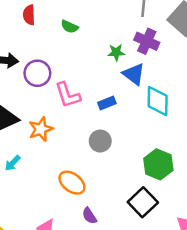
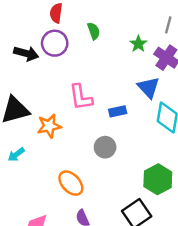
green semicircle: (70, 27) -> (94, 31), turned -144
green star: (116, 52) -> (138, 44), moved, turned 30
purple circle: (37, 73) -> (55, 43), moved

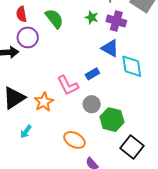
green semicircle: (94, 31) -> (54, 19), size x1.5
pink L-shape: (81, 97) -> (68, 85), moved
green hexagon: (158, 179) -> (112, 120), moved

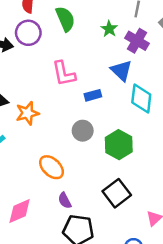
pink L-shape: (68, 85) -> (64, 74), moved
green hexagon: (112, 120) -> (119, 145), moved

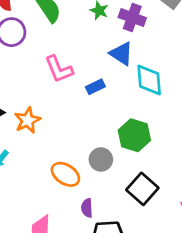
gray circle: (83, 131) -> (101, 159), moved
purple semicircle: (65, 200) -> (87, 208), turned 35

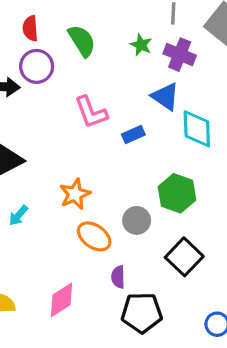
orange star: (28, 120) -> (75, 194), moved

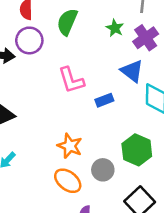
green semicircle: (82, 41) -> (67, 22), turned -128
purple cross: (180, 55) -> (146, 38), turned 30
orange star: (75, 194) -> (70, 146), moved, turned -30

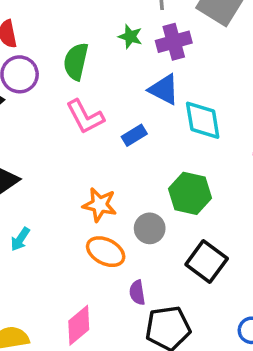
green semicircle: (67, 22) -> (76, 61), moved
purple cross: (146, 38) -> (174, 42), turned 30

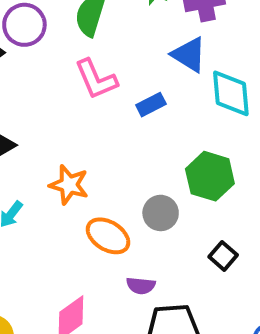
orange star: (100, 205) -> (69, 185), moved
black square: (207, 262) -> (223, 256), size x0.6
purple semicircle: (137, 292) -> (141, 286), turned -80

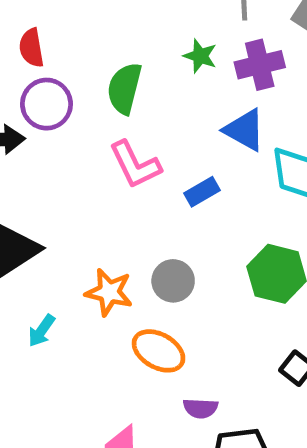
gray circle: (161, 213) -> (173, 281), moved

